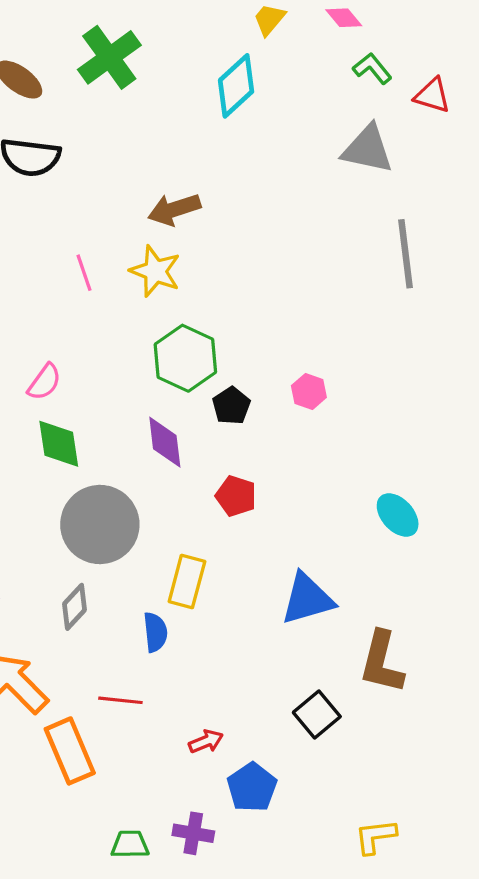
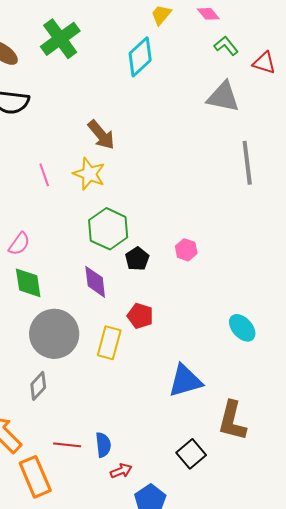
brown arrow: (174, 209) -> (101, 135), turned -112
yellow rectangle: (187, 582) -> (109, 343), moved
blue semicircle: (155, 632) -> (103, 445), moved

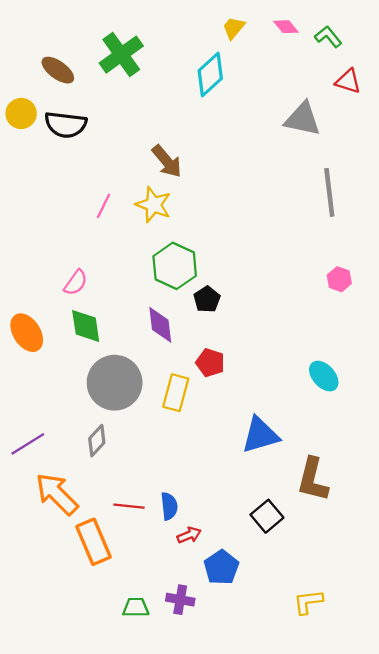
green L-shape: (226, 46) -> (328, 37), moved
pink line: (44, 175) -> (103, 206), turned 45
pink hexagon: (186, 250) -> (339, 279), moved

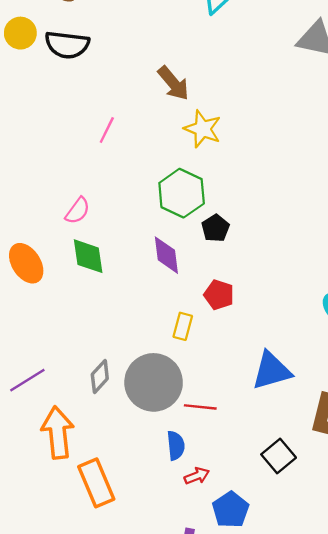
yellow star: (154, 205) -> (203, 129), moved
gray circle: (115, 383) -> (154, 382), moved
yellow rectangle: (176, 393) -> (183, 326), size x0.7
orange arrow: (57, 494) -> (58, 433), turned 39
red line: (129, 506) -> (200, 407), moved

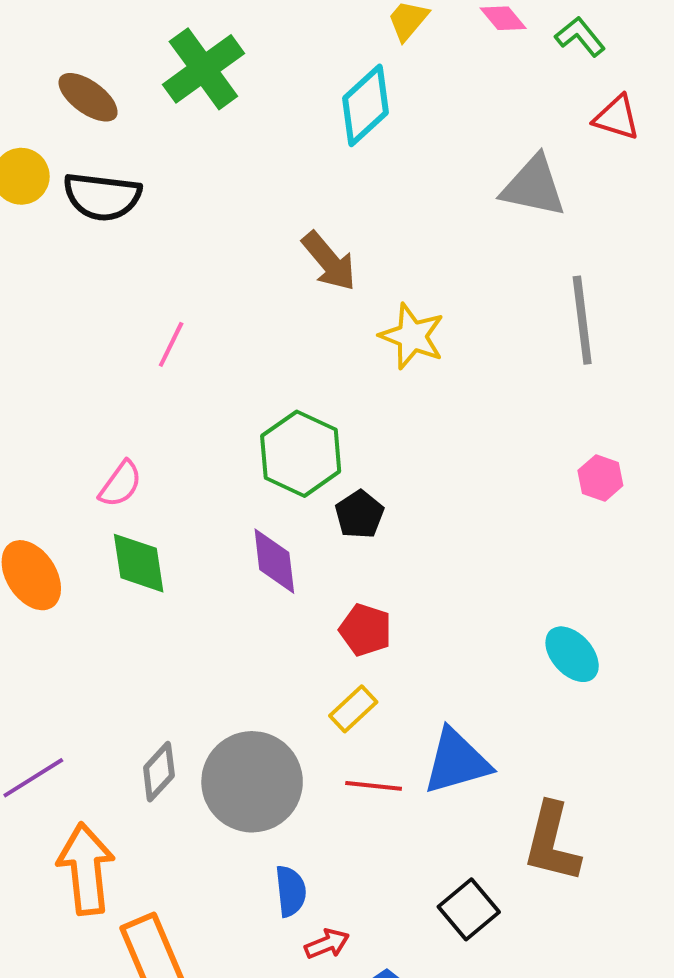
brown arrow: (173, 83) -> (329, 261), moved
yellow star: (203, 129) -> (412, 336), moved
yellow rectangle: (183, 326) -> (353, 709), moved, turned 32
red line: (200, 407) -> (374, 786), moved

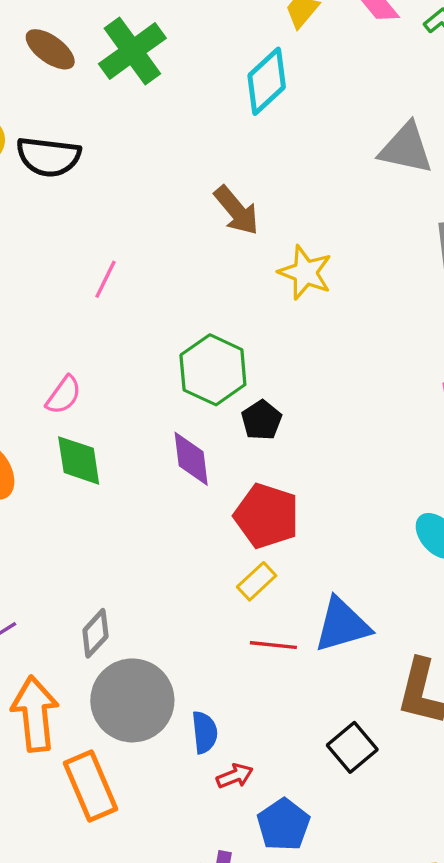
brown ellipse: (88, 97) -> (50, 49), moved
red pentagon: (365, 630) -> (267, 516), size x1.5
gray circle: (252, 782) -> (132, 700), moved

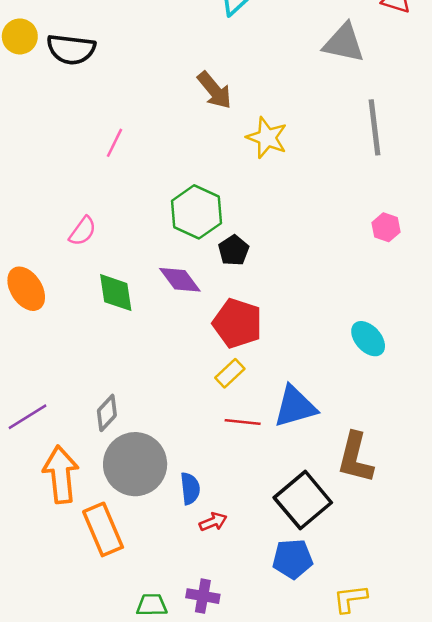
purple diamond: (191, 459) -> (180, 280), turned -30
green diamond: (79, 460) -> (116, 293), moved
black square: (352, 747) -> (303, 500), size x1.5
blue pentagon: (283, 825) -> (293, 559), moved, turned 30

